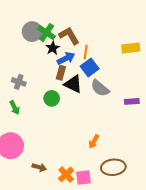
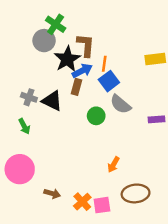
green cross: (46, 33) -> (56, 24), moved
brown L-shape: (69, 36) -> (86, 45), turned 35
black star: (53, 48) -> (67, 59), size x1.6
black triangle: (73, 84) -> (52, 101), moved
green circle: (52, 98) -> (96, 116), moved

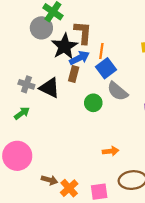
green arrow: (24, 126) -> (22, 113), turned -98
orange arrow: (114, 165) -> (111, 151), turned -126
orange cross: (82, 202) -> (69, 188), moved

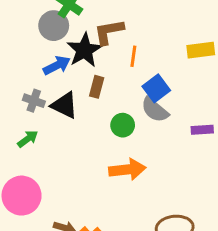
brown L-shape: (83, 33) -> (109, 32), turned -105
blue arrow: (79, 58) -> (57, 65), moved
blue square: (106, 68) -> (156, 88), moved
orange arrow: (111, 151) -> (127, 170), moved, size x1.6

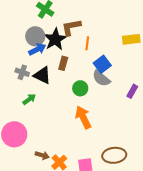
gray circle: (54, 26) -> (35, 36), moved
purple rectangle: (202, 130) -> (132, 91), turned -56
green arrow: (28, 139) -> (29, 99), moved
orange arrow: (127, 170) -> (83, 117), turned -110

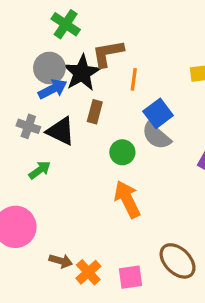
brown ellipse: (114, 155) -> (178, 261), turned 50

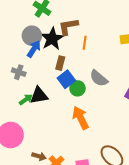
blue arrow: (53, 89) -> (34, 49), turned -30
blue square: (158, 113) -> (66, 79), moved
black triangle: (61, 131) -> (39, 95), moved, turned -36

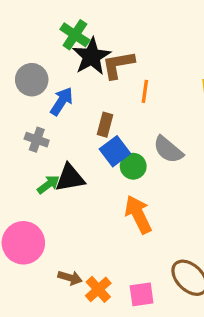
gray circle: (32, 36) -> (32, 80), moved
black star: (52, 39) -> (92, 56), moved

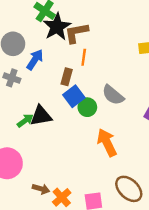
orange line: (145, 91) -> (84, 57), moved
gray cross: (37, 140) -> (12, 78), moved
orange arrow: (138, 215) -> (107, 143), moved

